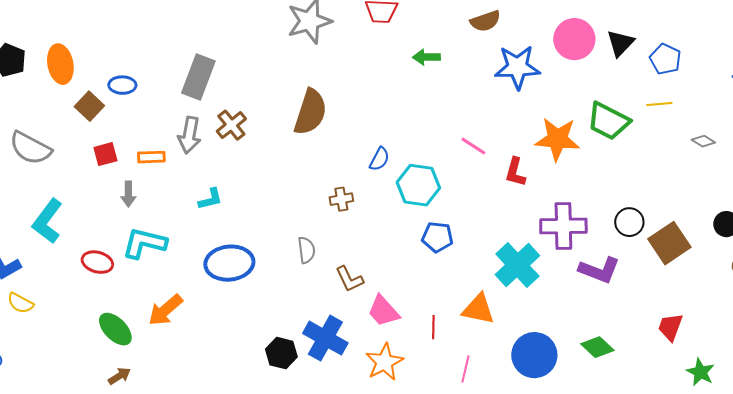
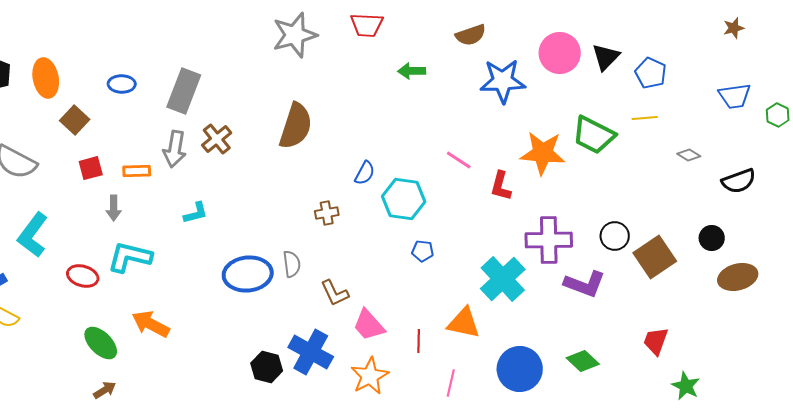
blue ellipse: (122, 85) -> (122, 84), moved
blue pentagon: (437, 237) -> (423, 251), size x0.7
blue ellipse: (229, 263) -> (248, 274), moved
orange arrow: (165, 310) -> (151, 324), turned 69

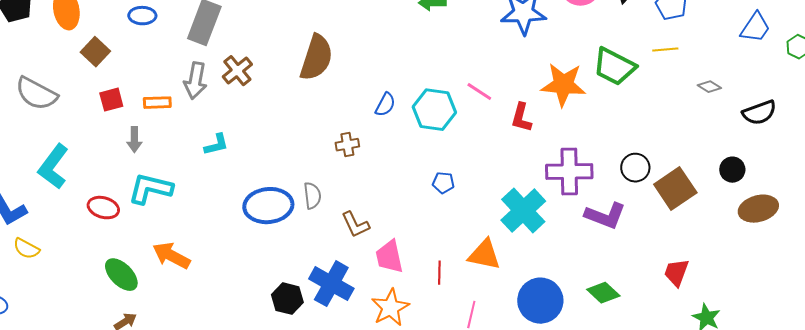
blue trapezoid: (735, 96) -> (755, 28), turned -48
cyan hexagon: (404, 199) -> (434, 110), moved
pink trapezoid: (369, 325) -> (389, 257), turned 30

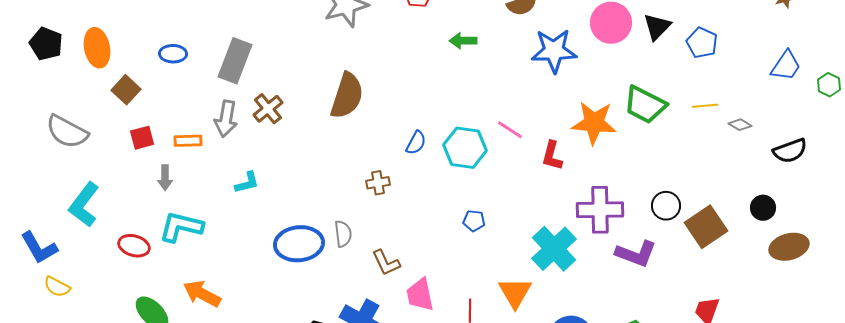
yellow line: (665, 50) -> (705, 106), moved
orange triangle: (484, 255) -> (515, 293), turned 48

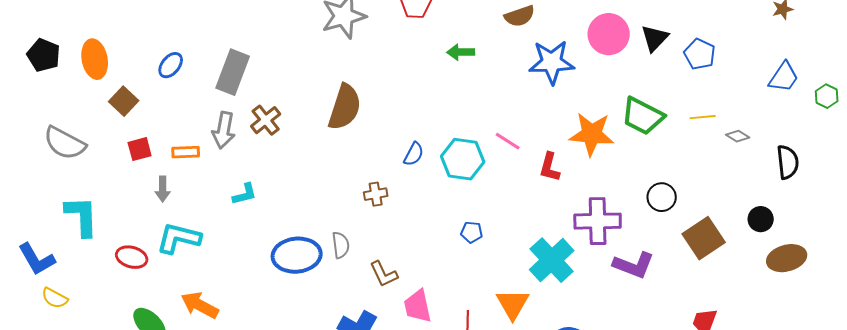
blue ellipse: (173, 54) -> (171, 65), turned -52
black semicircle: (790, 151) -> (788, 162), turned -76
cyan L-shape: (84, 205) -> (82, 216), turned 141
black circle: (666, 206) -> (662, 197), moved

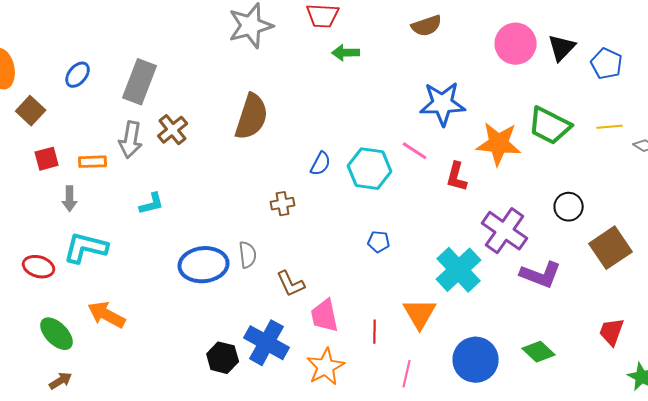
green arrow: (461, 52) -> (346, 53), moved
blue star: (552, 62) -> (443, 104), moved
purple cross: (598, 221) -> (505, 231), turned 36

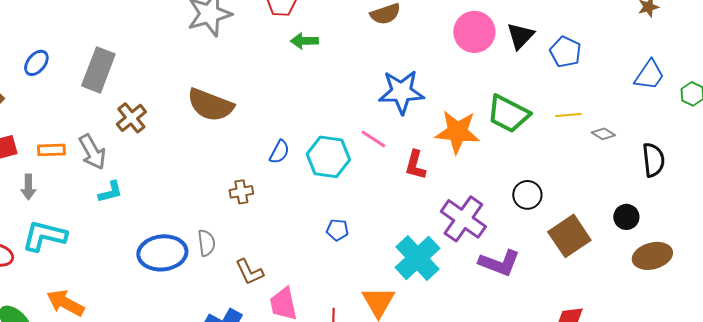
brown semicircle: (252, 117) -> (210, 105), turned 93
gray arrow: (131, 140) -> (92, 152), moved, turned -39

